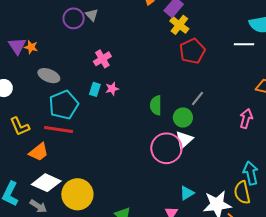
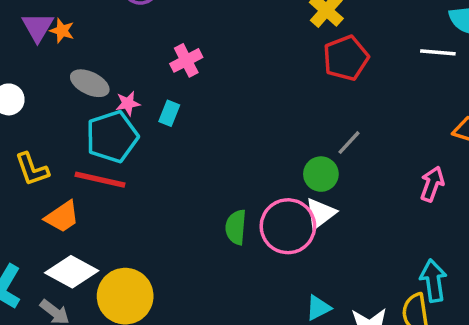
pink star: (112, 89) -> (128, 103), moved
green semicircle: (156, 105) -> (236, 227), moved

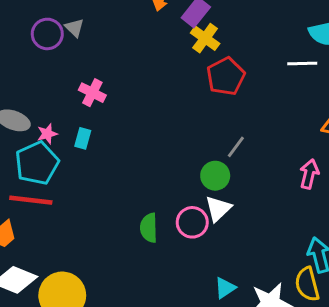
pink cross: (186, 60) -> (92, 93), turned -30
pink circle: (288, 226) -> (192, 222), size x0.7

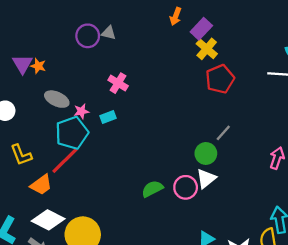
gray triangle: (74, 28) -> (109, 33), turned -35
cyan rectangle: (83, 138) -> (108, 117), turned 49
red line: (31, 200) -> (65, 160), turned -56
green semicircle: (149, 228) -> (152, 189), turned 60

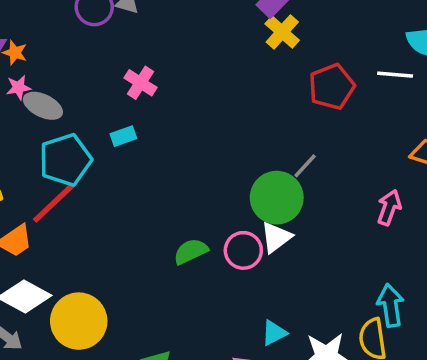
red pentagon: (220, 79) -> (332, 87), moved
pink star: (81, 111) -> (19, 88), moved
green circle: (206, 153) -> (277, 198), size x1.5

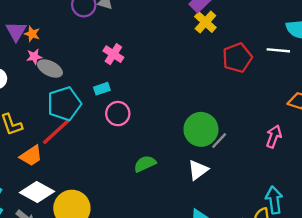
gray line: (305, 166) -> (219, 141), moved
white triangle: (276, 237) -> (198, 170), moved
pink circle: (243, 250) -> (118, 114), moved

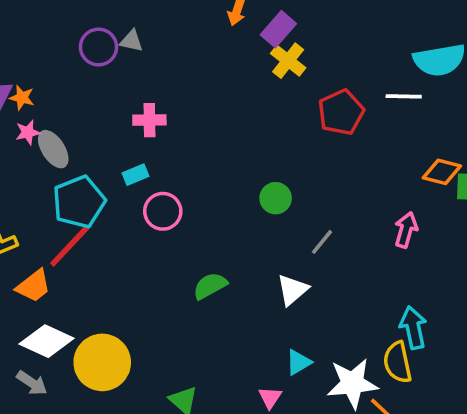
pink cross: (113, 54) -> (149, 120), turned -30
gray ellipse: (50, 69) -> (53, 149), turned 35
green circle: (201, 129) -> (276, 198), moved, size x0.6

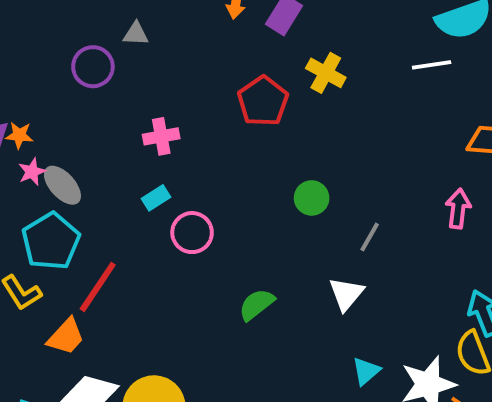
gray triangle: (131, 41) -> (136, 34), moved
yellow cross: (288, 61) -> (326, 73), moved
red pentagon: (341, 112) -> (263, 101), moved
cyan pentagon: (79, 202) -> (51, 241), moved

